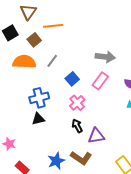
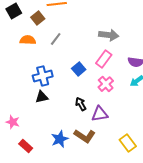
orange semicircle: (24, 62) -> (28, 40), size x0.7
blue square: (72, 79) -> (79, 69), moved
pink cross: (77, 103) -> (106, 84), moved

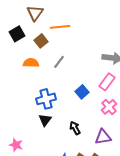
black triangle: (42, 97) -> (45, 120), turned -40
black arrow: (81, 104) -> (75, 128), moved

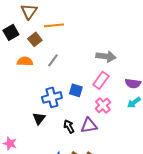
blue square: (82, 92) -> (76, 90), turned -32
blue cross: (46, 99) -> (52, 97), moved
purple triangle: (103, 137) -> (89, 125), moved

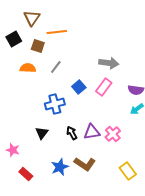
brown square: (35, 39) -> (38, 46), turned -32
blue square: (76, 90) -> (79, 87), moved, turned 32
pink cross: (103, 105) -> (113, 134), moved
black triangle: (39, 118) -> (42, 133), moved

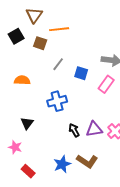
orange semicircle: (28, 68) -> (22, 80), moved
blue square: (79, 87) -> (81, 73), moved, turned -32
black triangle: (42, 133) -> (27, 123), moved

